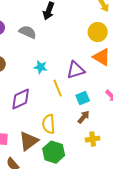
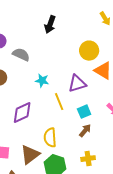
gray semicircle: (28, 32) -> (21, 55), moved
yellow circle: (98, 32) -> (89, 51), moved
yellow cross: (93, 139) -> (88, 159), moved

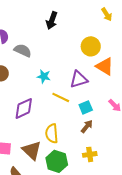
yellow line: (59, 102) -> (61, 97), turned -42
brown triangle: (30, 155) -> (32, 150), turned -40

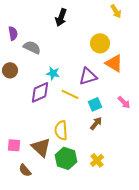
purple diamond: (24, 108) -> (40, 92), moved
yellow cross: (90, 154) -> (97, 160), moved, turned -32

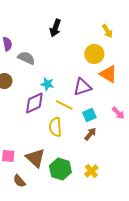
yellow arrow: (116, 11) -> (107, 31), moved
yellow semicircle: (61, 130) -> (55, 127), moved

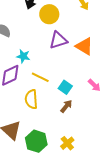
yellow circle: (94, 54) -> (49, 14), moved
purple triangle: (82, 87) -> (58, 40), moved
cyan square: (89, 115) -> (65, 87), turned -32

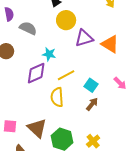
yellow circle: (49, 14) -> (66, 20), moved
yellow line: (40, 77) -> (66, 75), turned -54

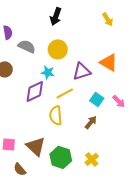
yellow circle: (66, 20) -> (58, 49), moved
purple triangle: (84, 38) -> (82, 71), moved
cyan square: (91, 85) -> (97, 99), moved

